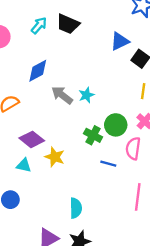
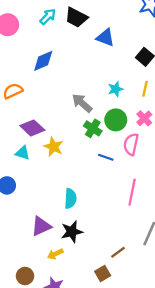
blue triangle: (120, 41) -> (105, 38), moved, turned 42
gray arrow: (62, 95) -> (82, 103), moved
cyan star: (86, 95) -> (115, 89), moved

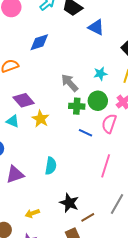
green cross: (93, 128) -> (77, 106), turned -35
purple triangle: (41, 226) -> (15, 174), moved
black star: (72, 232) -> (69, 203), moved, turned 30

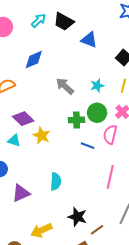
gray arrow: (70, 83) -> (65, 86), moved
yellow arrow: (32, 213) -> (41, 230), size x1.5

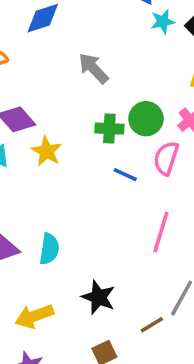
cyan star: (97, 86) -> (163, 22), moved
cyan semicircle: (56, 182) -> (49, 249), moved
brown line: (97, 230) -> (152, 325), moved

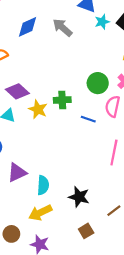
gray arrow: (93, 68) -> (63, 28), moved
green cross: (109, 129) -> (62, 100), moved
cyan semicircle: (49, 249) -> (43, 185), moved

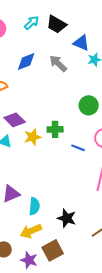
green circle: (98, 83) -> (89, 105), moved
yellow star: (38, 109) -> (33, 137), turned 30
brown square: (86, 231) -> (53, 250), moved, size x1.5

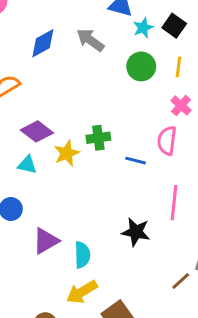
green circle: (89, 105) -> (141, 66), moved
black star: (67, 218) -> (136, 232), moved

